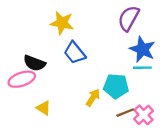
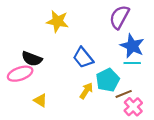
blue trapezoid: (75, 53) -> (83, 58), moved
cyan pentagon: (116, 86) -> (108, 80), turned -30
brown line: (125, 113) -> (124, 94), moved

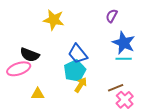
purple semicircle: (119, 17) -> (112, 16), size x0.6
cyan pentagon: (108, 80) -> (75, 71), moved
yellow triangle: (40, 100) -> (38, 94), turned -32

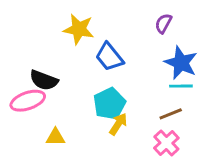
blue trapezoid: (78, 54) -> (109, 57), moved
brown line: (116, 88) -> (171, 114), moved
pink cross: (125, 100) -> (166, 143), moved

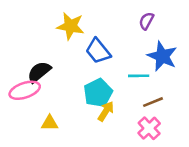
black semicircle: (44, 80) -> (39, 72), turned 120
cyan line: (181, 86) -> (139, 76), moved

